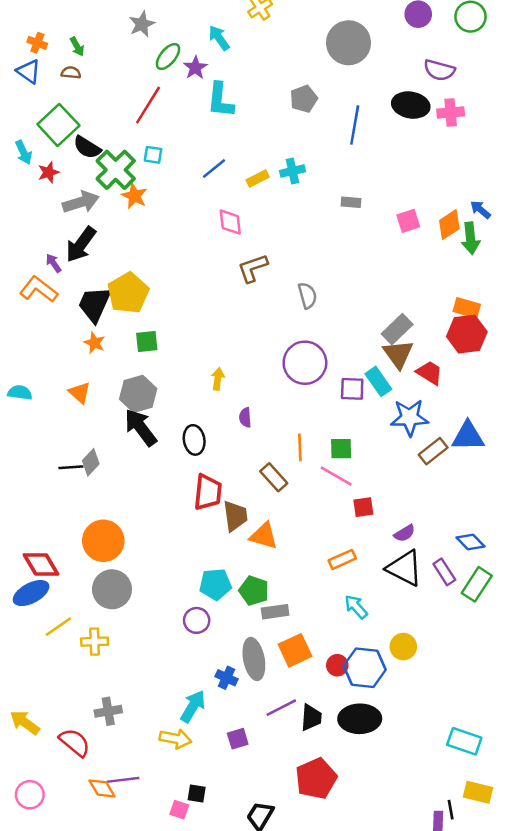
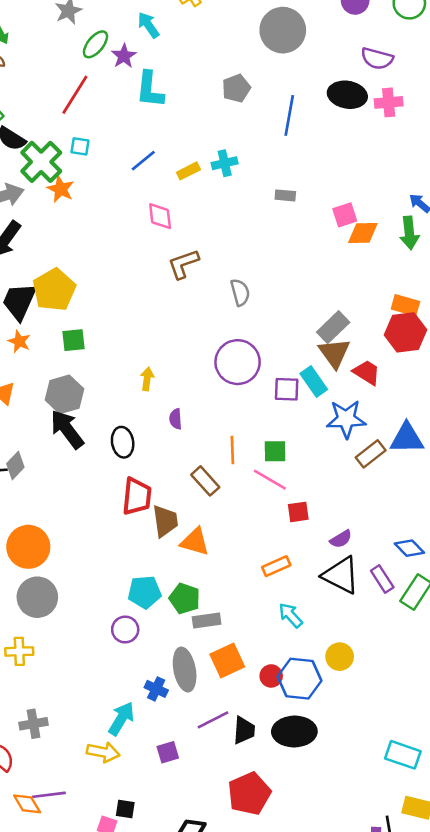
orange diamond: (449, 225) -> (363, 233), moved, turned 32

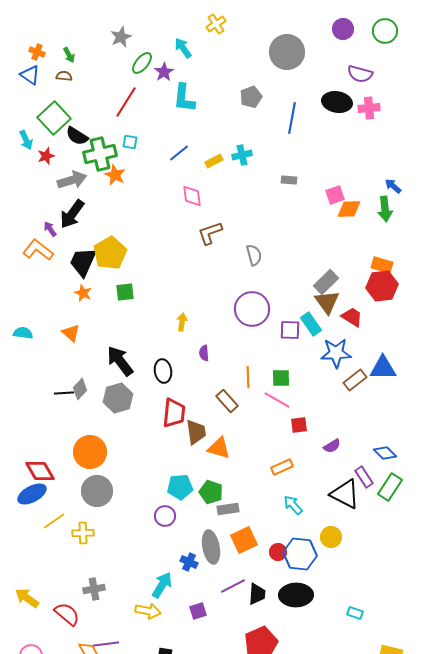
green cross: (41, 162) -> (100, 154), turned 32
gray hexagon: (64, 394) -> (118, 398), moved
black triangle: (341, 575) -> (345, 494), moved
cyan rectangle: (403, 755) -> (355, 613), moved, size x0.6

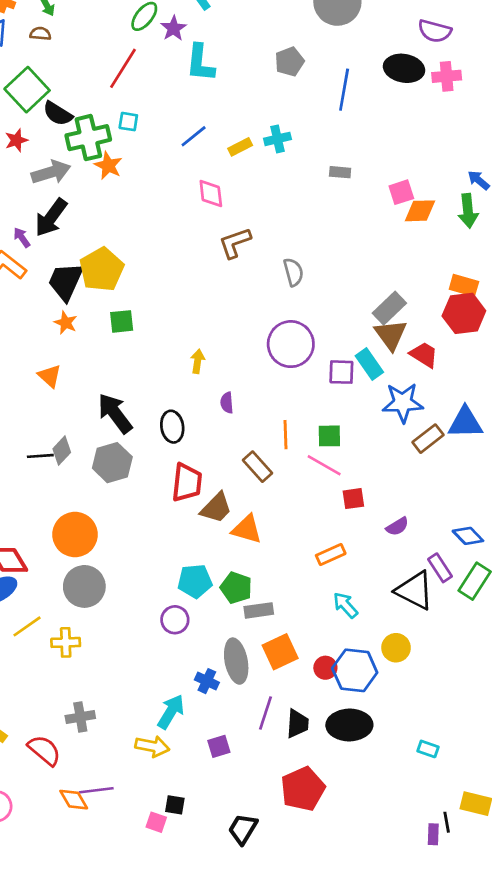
brown trapezoid: (196, 432) -> (216, 508), turned 52
purple line: (233, 586) -> (265, 713), turned -45

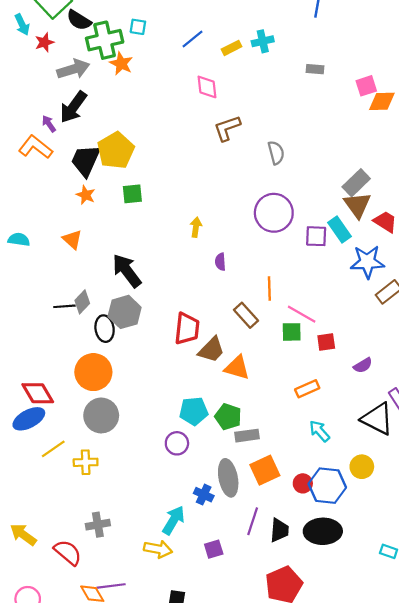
black ellipse: (172, 427) -> (105, 329), moved
green square: (329, 436) -> (292, 332), moved

